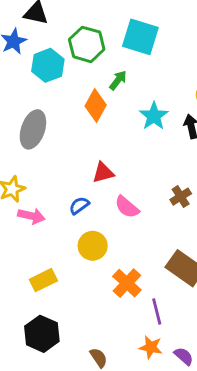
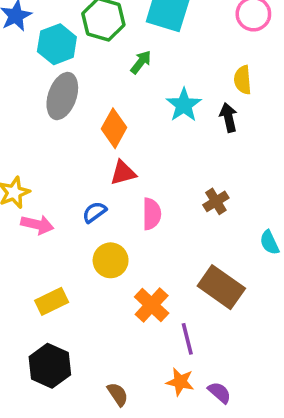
orange diamond: (96, 106) -> (114, 128), moved
gray ellipse: (33, 129) -> (62, 96), moved
pink semicircle: (127, 207) -> (152, 214), turned -130

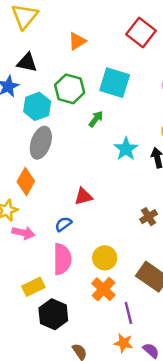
orange diamond: (114, 128) -> (26, 182), moved
pink semicircle: (152, 214) -> (62, 259), moved, size x1.4
yellow circle: (111, 260) -> (105, 258), moved
black hexagon: (50, 366) -> (53, 314), moved

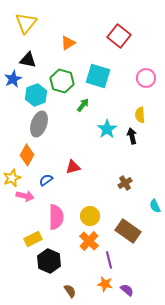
blue semicircle: (63, 224) -> (46, 180), moved

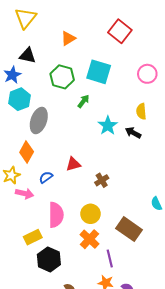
cyan hexagon: (36, 95) -> (20, 99), moved
black arrow: (132, 136) -> (133, 133), turned -49
brown cross: (125, 183) -> (102, 180), moved

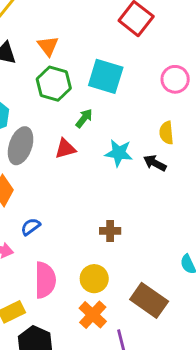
orange triangle: (68, 38) -> (48, 46), moved, turned -35
cyan star: (108, 126) -> (119, 153), turned -30
red triangle: (73, 164) -> (65, 149), moved
brown cross: (102, 180) -> (110, 231), turned 32

